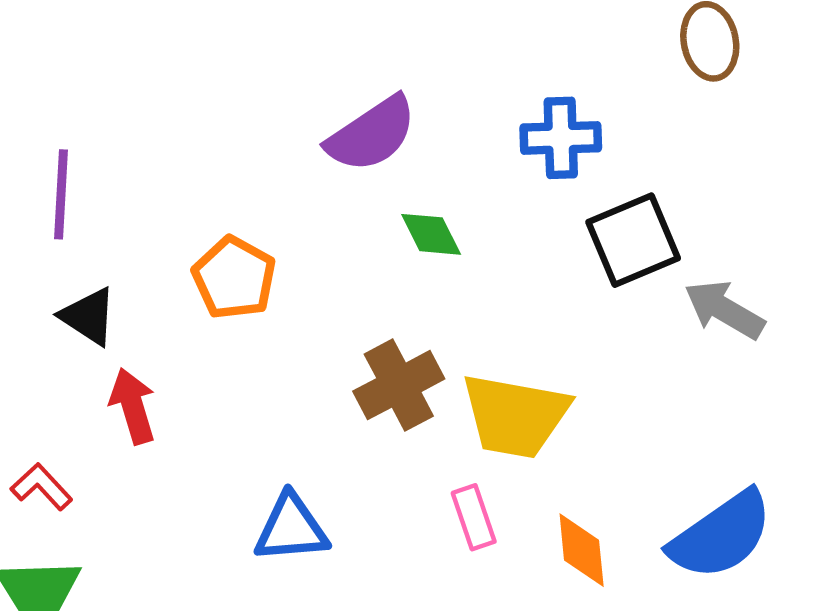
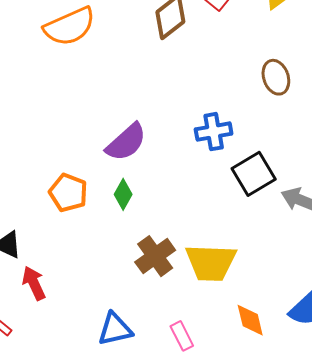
green diamond: (431, 234) -> (123, 194), moved, turned 64
orange pentagon: (234, 278) -> (68, 193), moved
pink rectangle: (474, 517) -> (182, 336), moved

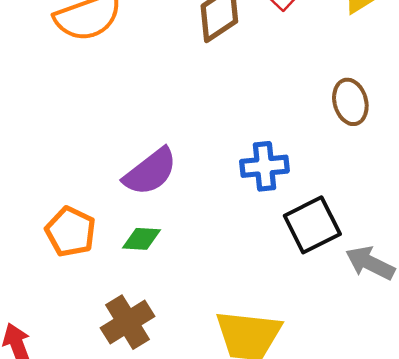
green diamond: (123, 194) -> (142, 239), turned 60
brown cross: (155, 256) -> (128, 322), moved

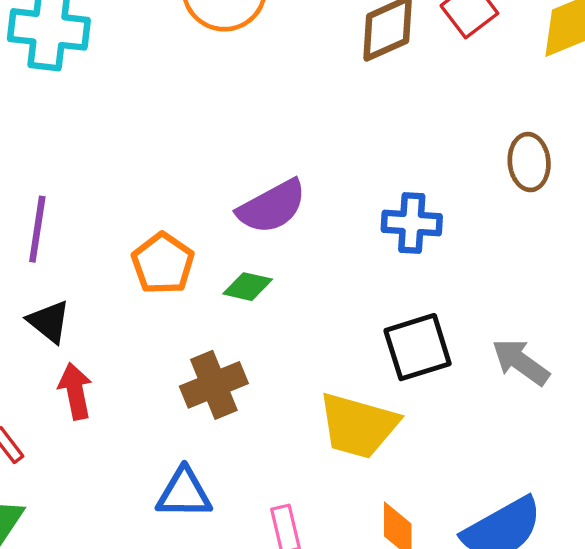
black square: (312, 225) -> (418, 347), moved

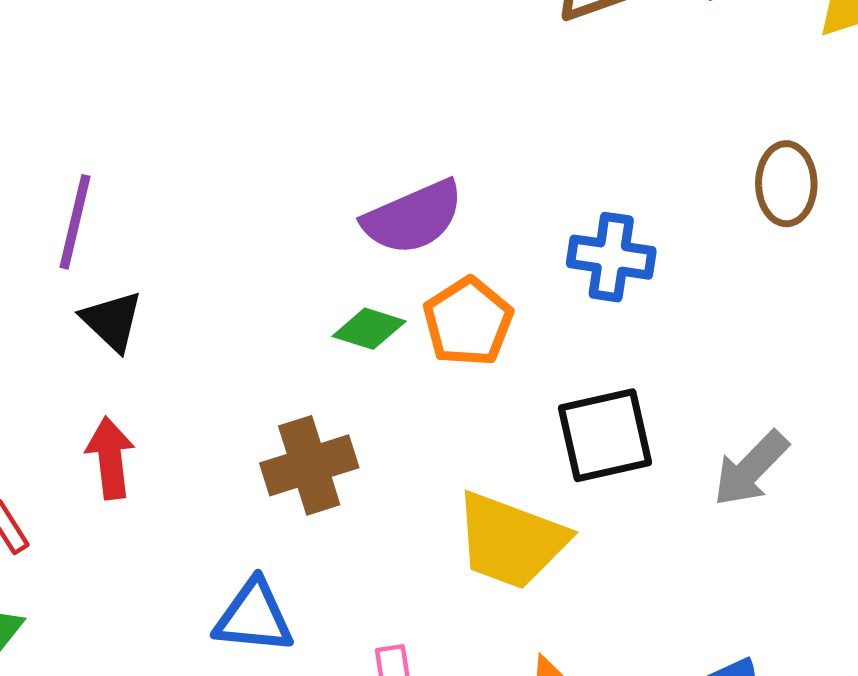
orange pentagon: (163, 264) -> (468, 322), moved
black triangle: (49, 322) -> (112, 321), moved
gray arrow: (521, 362) -> (751, 469), turned -86

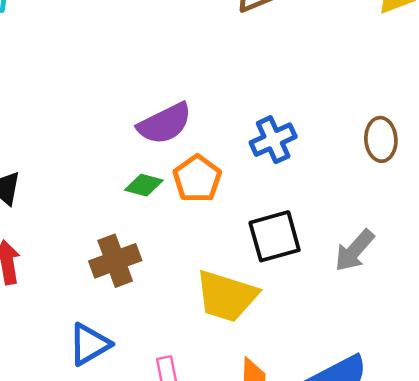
brown ellipse: (786, 184) -> (381, 139), moved
blue cross: (611, 257) -> (273, 140), turned -30
blue triangle: (254, 617) -> (89, 344), turned -33

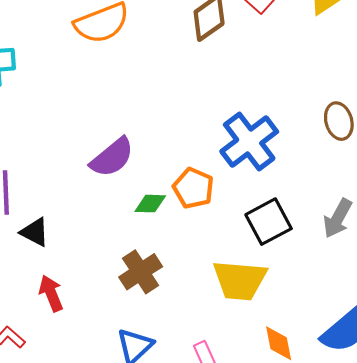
purple semicircle: (165, 124) -> (112, 157), moved
blue cross: (273, 140) -> (249, 141), size x1.5

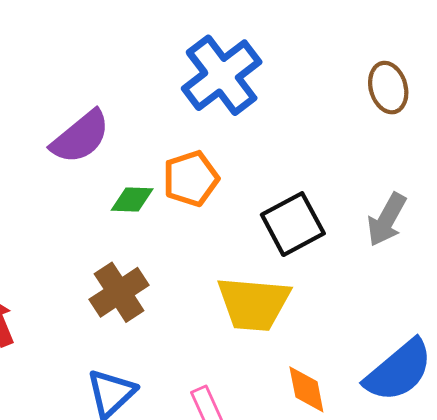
blue cross: (249, 141) -> (222, 75), moved
orange pentagon: (193, 188) -> (191, 179), turned 30

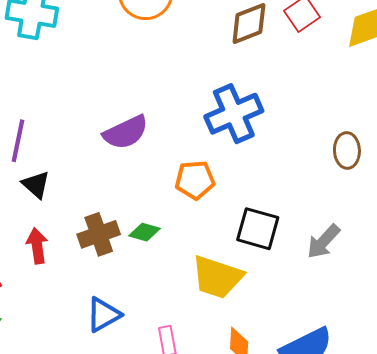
green diamond: (132, 199) -> (144, 232), moved
black square: (293, 224) -> (258, 229), turned 30
brown cross: (119, 292) -> (99, 234), moved

